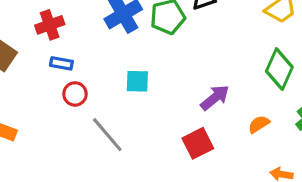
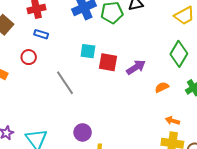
red circle: (75, 94) -> (29, 57), moved
red square: (198, 143) -> (108, 62), moved, turned 30

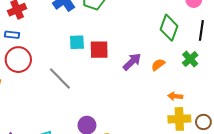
blue rectangle: (41, 34) -> (12, 35), moved
red circle: (29, 57) -> (18, 60), size x1.6
purple arrow: (136, 67) -> (132, 62), moved

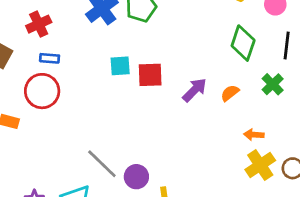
blue rectangle: (12, 35) -> (50, 58), moved
gray line: (60, 78) -> (102, 164), moved
yellow cross: (179, 119) -> (260, 165), turned -30

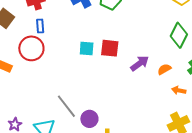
blue rectangle: (50, 58) -> (40, 26), turned 72
cyan square: (120, 66) -> (87, 48), moved
orange arrow: (254, 135) -> (179, 90), moved

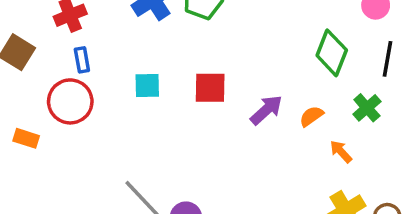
cyan square: (87, 48) -> (147, 85), moved
orange arrow: (179, 90) -> (341, 152), turned 40

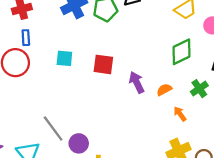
green diamond: (332, 53) -> (181, 52), turned 36
purple arrow: (266, 110) -> (137, 82), turned -80

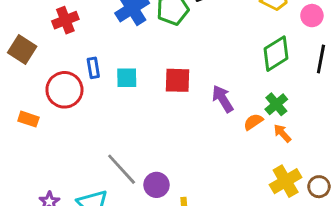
blue rectangle: (26, 38) -> (93, 68), moved
green cross: (199, 89) -> (276, 104), moved
orange semicircle: (164, 90) -> (253, 122), moved

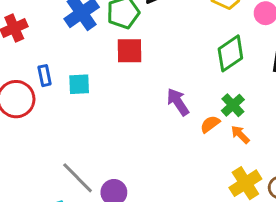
red square: (178, 80) -> (129, 51), moved

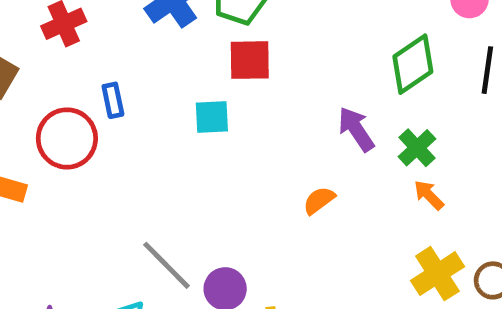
cyan square: (79, 84) -> (212, 117), moved
purple arrow: (178, 102) -> (356, 129), moved
orange semicircle: (210, 124) -> (319, 200), moved

